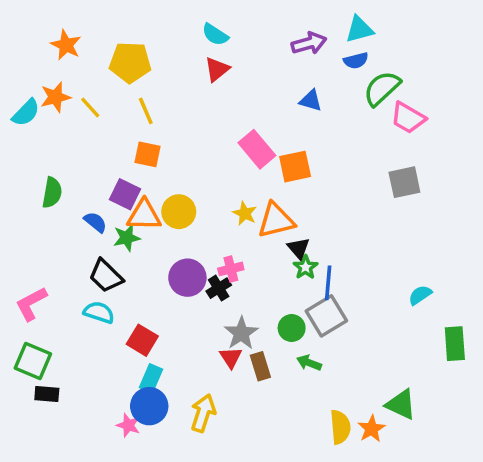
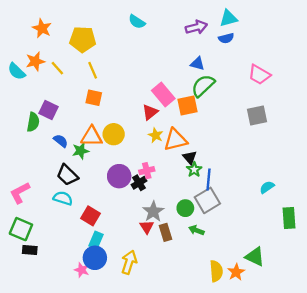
red triangle: (217, 69) -> (150, 112), moved
green semicircle: (382, 88) -> (203, 86), moved
cyan semicircle: (26, 113) -> (17, 71), turned 90
purple square: (125, 194) -> (49, 110), moved

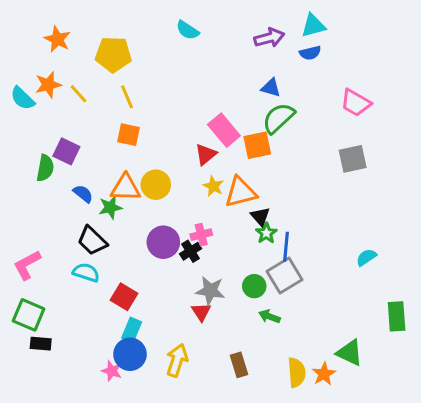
gray star: (153, 211) -> (210, 291), turned -30
green rectangle: (289, 218) -> (397, 316), moved
brown rectangle: (165, 232) -> (239, 365), moved

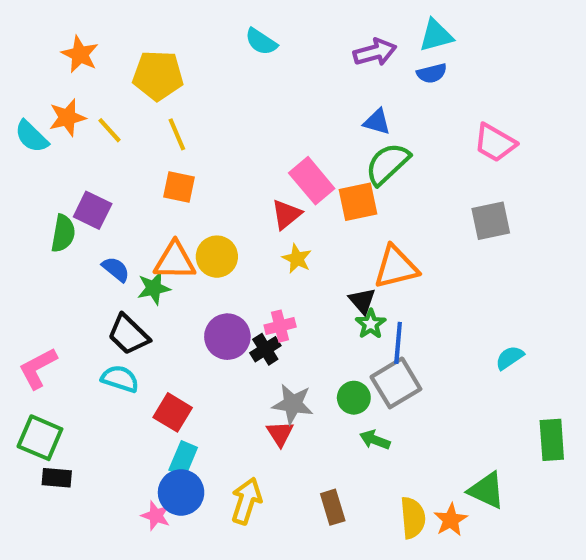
orange triangle: (241, 192) -> (396, 267), moved

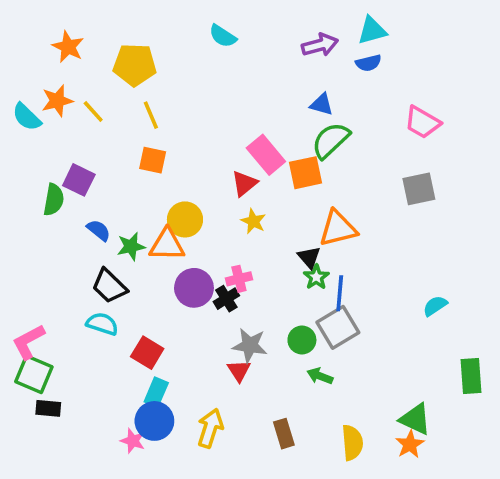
orange triangle: (175, 261) -> (167, 245), moved
pink L-shape: (38, 368) -> (28, 342), moved
orange star: (451, 520) -> (410, 444), moved

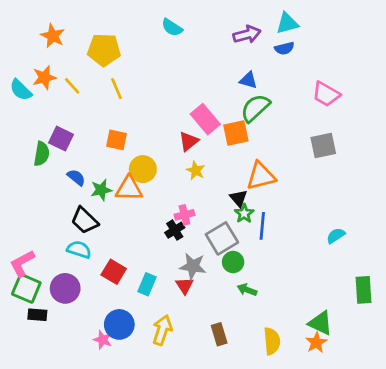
orange square: (153, 160) -> (116, 140), moved
purple circle: (194, 288) -> (65, 288), moved
gray square: (338, 327) -> (222, 238), moved
cyan rectangle: (156, 392) -> (147, 284), moved

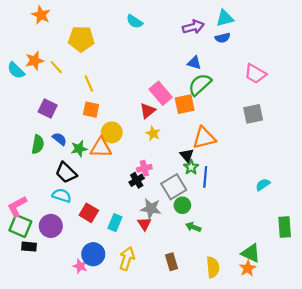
orange star: (53, 36) -> (41, 15), moved
yellow line: (116, 89) -> (89, 83), moved
green semicircle: (42, 154) -> (38, 144), moved

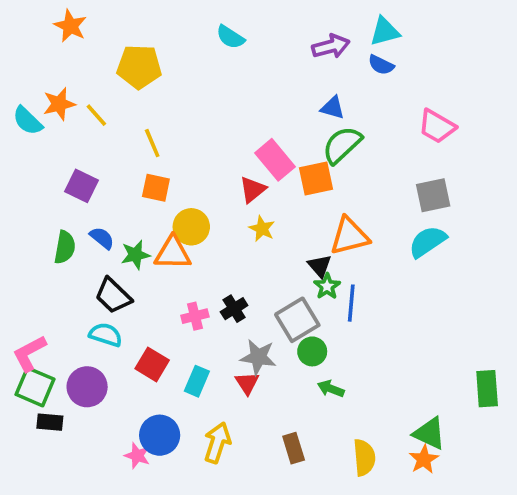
blue semicircle: (223, 38) -> (381, 65), turned 40
pink cross: (144, 168) -> (195, 316), moved
cyan semicircle: (263, 185) -> (428, 242), moved, size x1.5

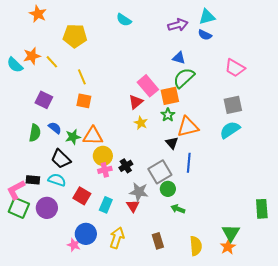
yellow circle: (191, 227) -> (103, 156), moved
green star: (327, 286) -> (168, 115), moved
black rectangle: (50, 422) -> (33, 180), moved
green triangle: (429, 433) -> (231, 233), turned 36

